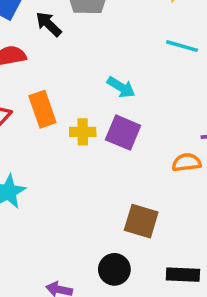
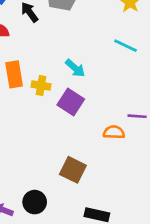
yellow cross: (83, 132) -> (41, 85), moved
black circle: (114, 269) -> (35, 202), moved

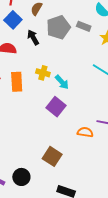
yellow cross: (41, 85) -> (43, 73), moved

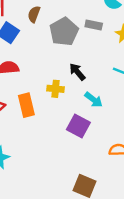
black arrow: (33, 37) -> (77, 72), moved
cyan arrow: (62, 82) -> (94, 100), moved

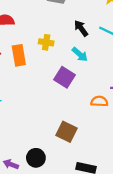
black arrow: (77, 72) -> (81, 28), moved

